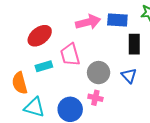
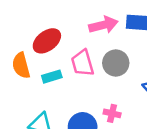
gray circle: (99, 73) -> (116, 63), moved
orange semicircle: (20, 83) -> (21, 65), moved

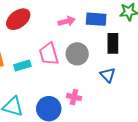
pink arrow: (103, 25) -> (67, 21), size x0.7
red ellipse: (47, 41) -> (18, 19), moved

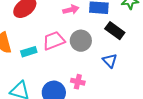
black rectangle: (113, 43) -> (115, 31), turned -54
pink trapezoid: (49, 54) -> (54, 41), turned 85

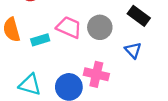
pink trapezoid: (54, 41) -> (69, 27), turned 45
pink cross: (78, 82) -> (96, 74), size x1.5

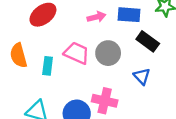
cyan rectangle: (40, 40) -> (48, 66), turned -66

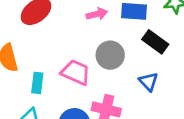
pink trapezoid: (77, 53) -> (76, 72), moved
cyan rectangle: (48, 66) -> (37, 83), moved

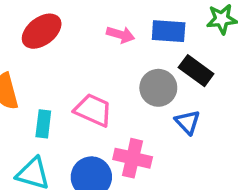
pink arrow: (97, 14) -> (121, 35), turned 30
gray circle: (110, 55) -> (158, 88), moved

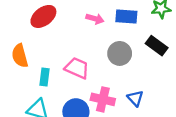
black rectangle: (196, 71) -> (157, 46), moved
blue triangle: (187, 122) -> (135, 98), moved

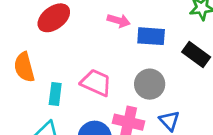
blue rectangle: (126, 16) -> (151, 36), moved
gray circle: (120, 53) -> (150, 84), moved

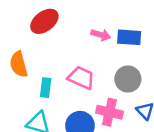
pink arrow: (119, 21) -> (101, 35), moved

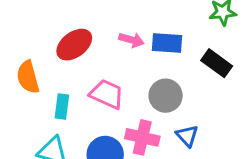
red ellipse: (44, 21) -> (74, 45), moved

